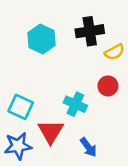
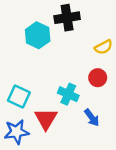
black cross: (90, 31) -> (67, 18), moved
blue arrow: (88, 147) -> (92, 118), moved

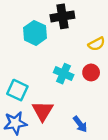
cyan cross: (68, 94) -> (64, 74), moved
blue arrow: (92, 118) -> (80, 124), moved

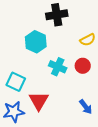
cyan hexagon: (35, 33) -> (36, 42), moved
blue arrow: (80, 124) -> (86, 107), moved

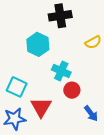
red circle: (83, 66) -> (72, 90), moved

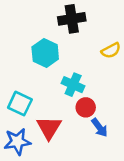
blue arrow: (91, 113) -> (100, 128), moved

